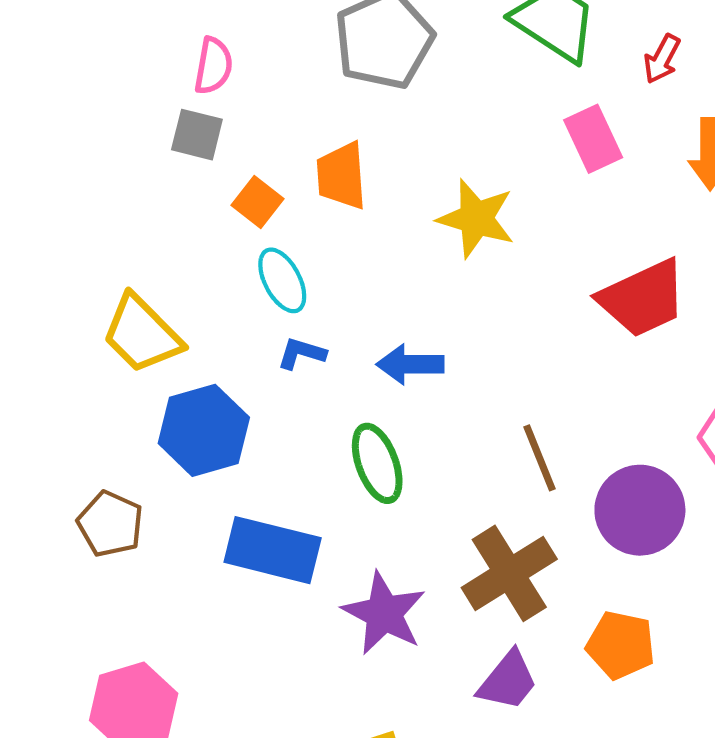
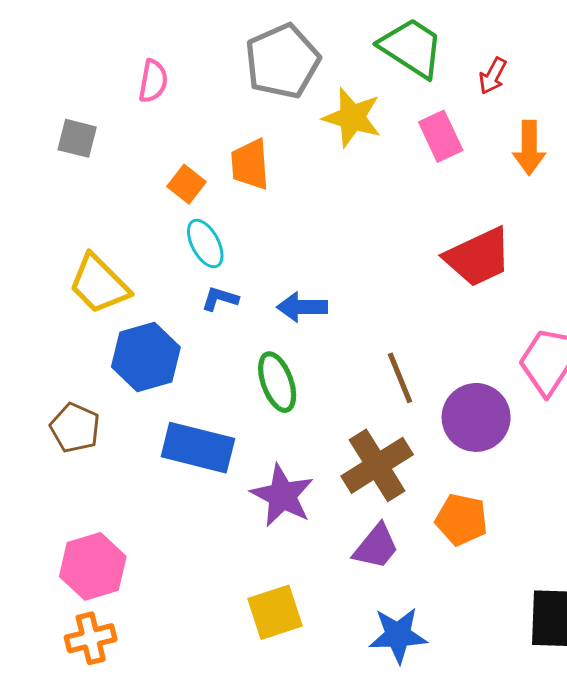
gray square: (197, 135) -> (77, 138), moved
yellow star: (476, 218) -> (352, 117), moved

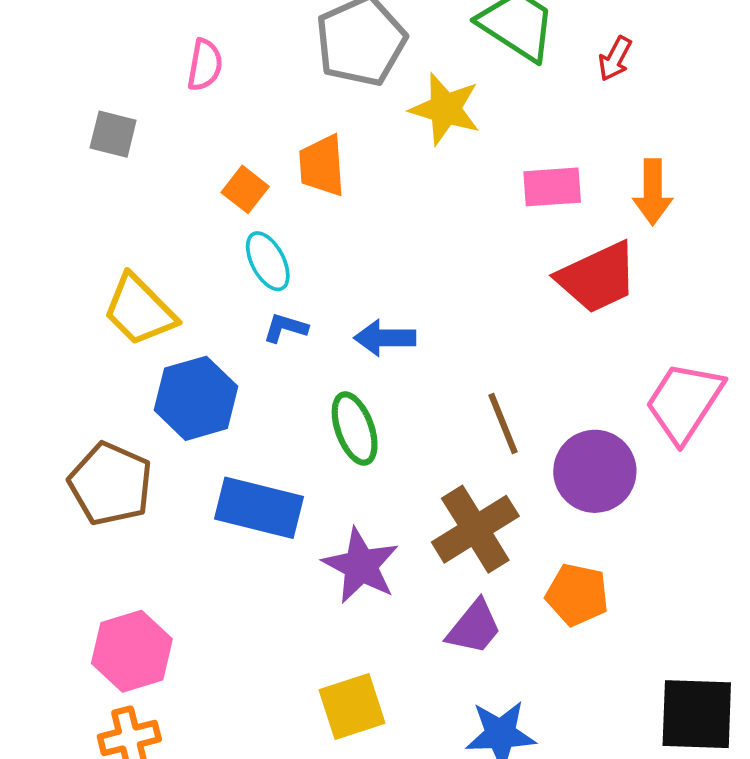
pink rectangle: (441, 136) -> (552, 187), moved, turned -69
orange arrow: (529, 148) -> (653, 192), moved
brown pentagon: (75, 428) -> (110, 484), size x1.4

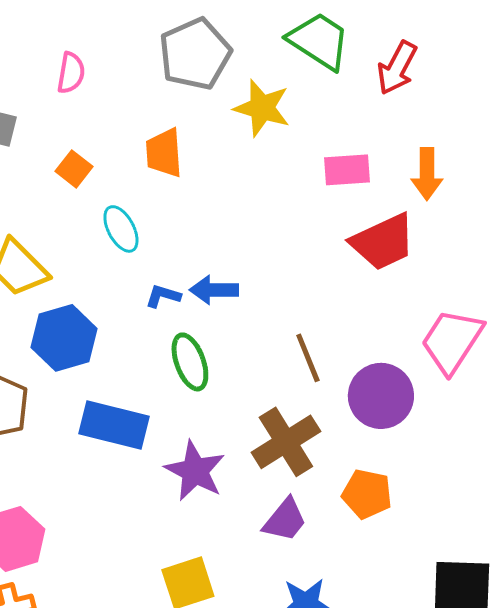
red arrow: (615, 59) -> (397, 68), size x1.5
orange square: (245, 189) -> (74, 169), moved
blue L-shape: (285, 328) -> (163, 296), moved

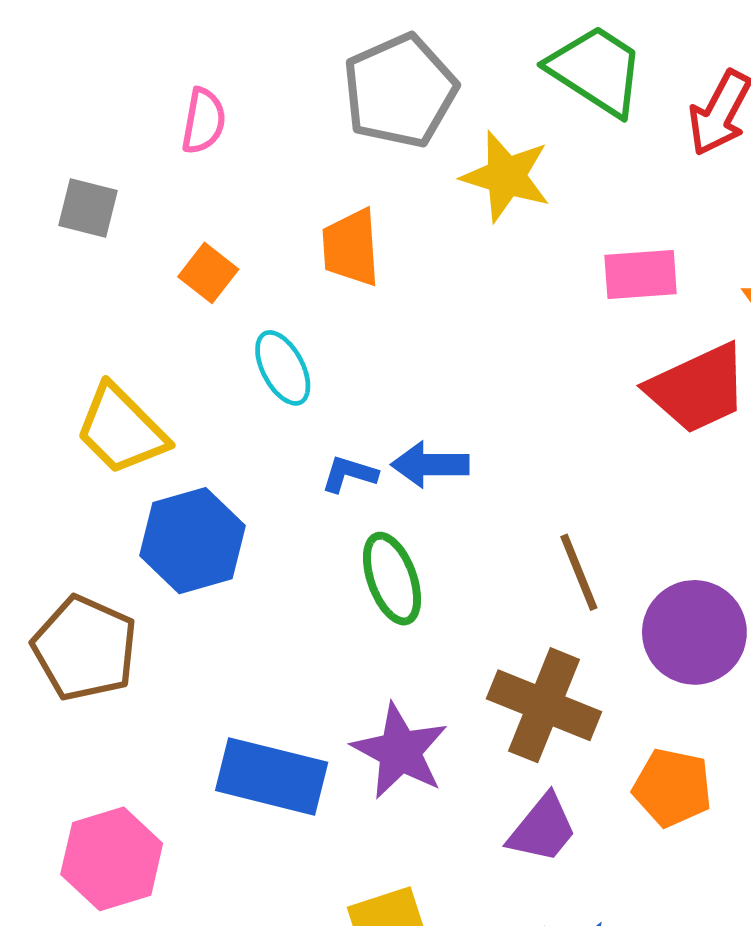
blue rectangle: (114, 425) -> (272, 776), moved
brown cross: (286, 442) -> (544, 705), turned -36

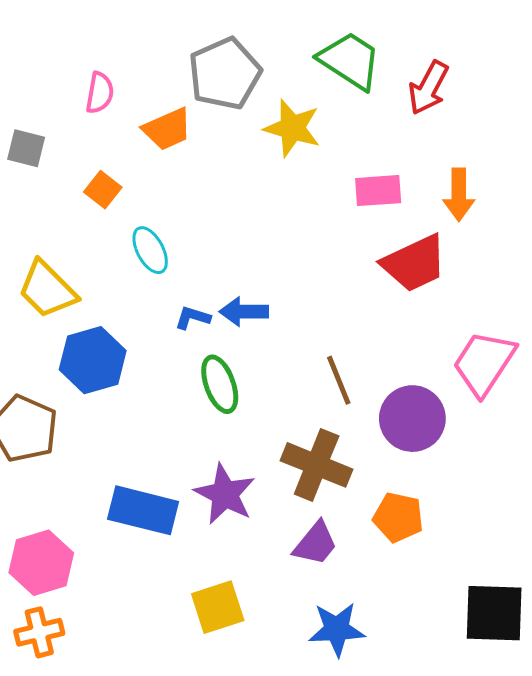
orange trapezoid: (351, 248) -> (167, 129), moved, turned -110

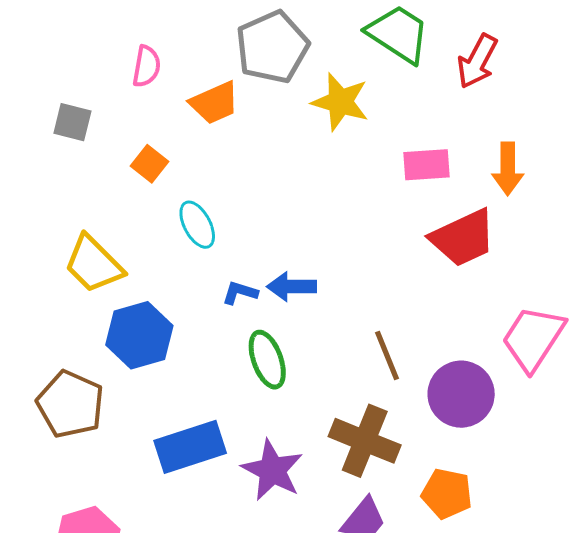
blue rectangle: (143, 510) -> (190, 447), moved, turned -32

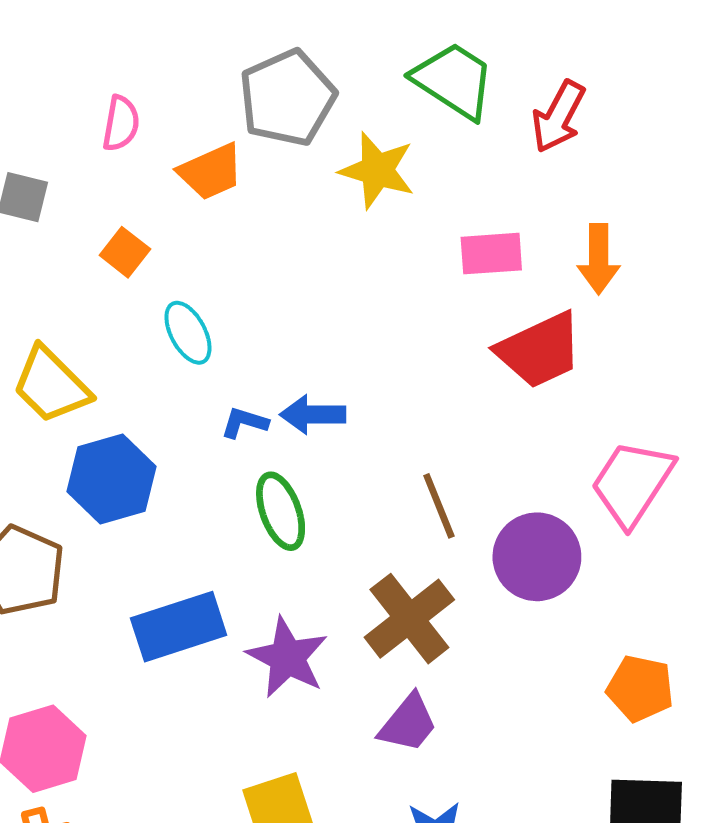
brown cross: (365, 441) -> (409, 619), turned 30
orange pentagon: (447, 494) -> (640, 688), moved

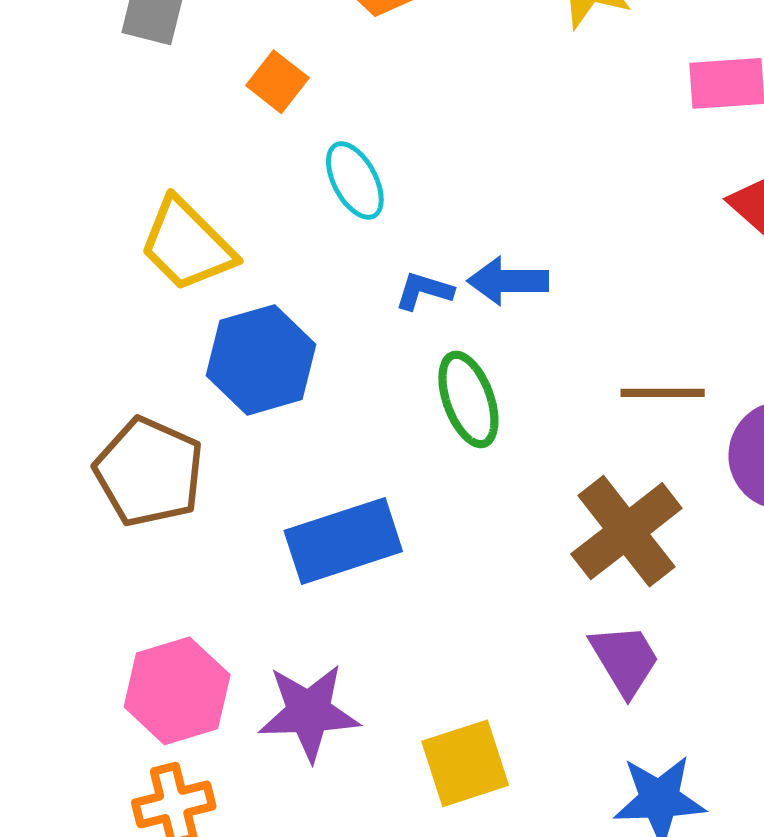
brown line: (439, 506) -> (663, 393), turned -68
purple star: (287, 657) -> (309, 712), moved, turned -30
purple trapezoid: (408, 723) -> (625, 660), turned -70

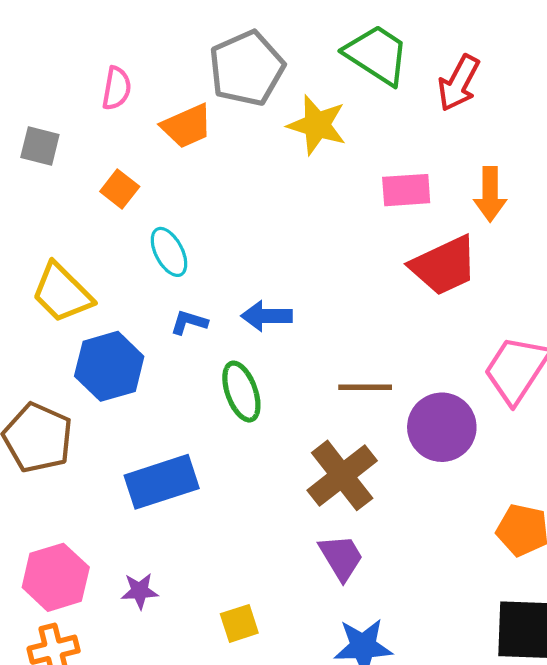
blue L-shape: (424, 291) -> (189, 322), moved
purple star: (309, 712) -> (140, 591), size x0.6
yellow square: (465, 763) -> (239, 623), size x0.7

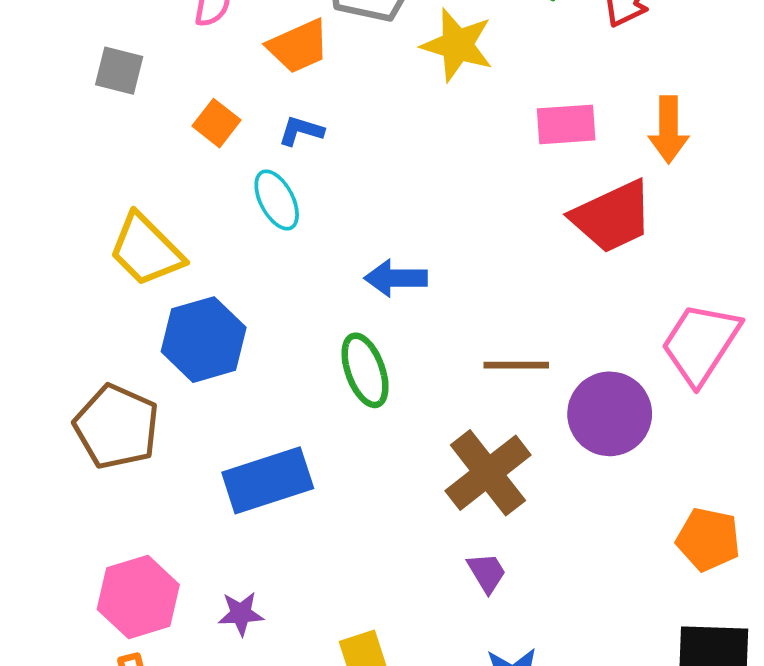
blue L-shape: (189, 322) -> (301, 131), moved
purple trapezoid: (341, 557) -> (487, 573), size x0.7

